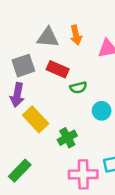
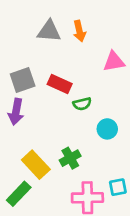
orange arrow: (76, 35) -> (79, 31), moved
gray triangle: (48, 37) -> (49, 31), moved
yellow rectangle: (36, 119) -> (36, 165), moved

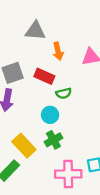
orange arrow: (79, 31) -> (58, 51), moved
cyan circle: (107, 129) -> (50, 115), moved

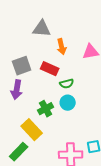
cyan circle: (50, 115) -> (68, 103), moved
green cross: (53, 140) -> (46, 109), moved

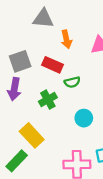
cyan circle: (68, 103) -> (84, 118), moved
green cross: (46, 109) -> (48, 100), moved

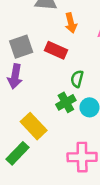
green semicircle: (72, 82) -> (77, 79), moved, turned 119
green cross: (48, 100) -> (66, 102), moved

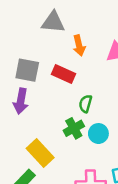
gray square: (21, 47) -> (27, 70), turned 30

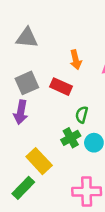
gray triangle: (53, 22) -> (27, 38), moved
gray square: (27, 70) -> (27, 83), turned -35

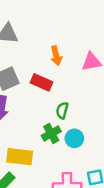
yellow rectangle: (39, 161) -> (20, 157), turned -40

